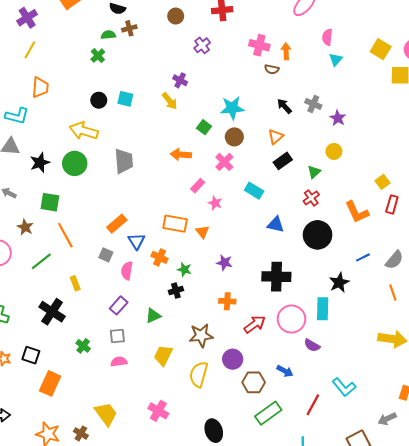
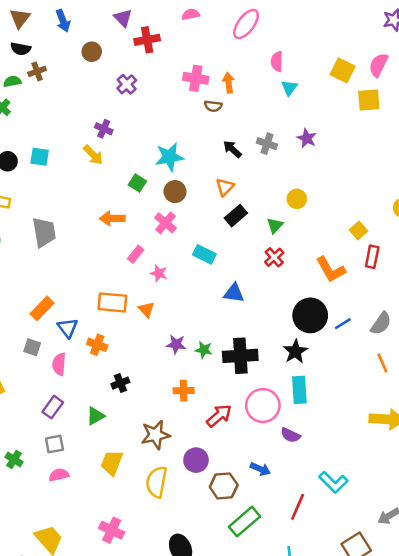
purple star: (338, 118) -> (307, 138), moved
black circle: (318, 235) -> (310, 315), moved
green star: (184, 269) -> (204, 350), moved
black star: (339, 283) -> (295, 351), moved

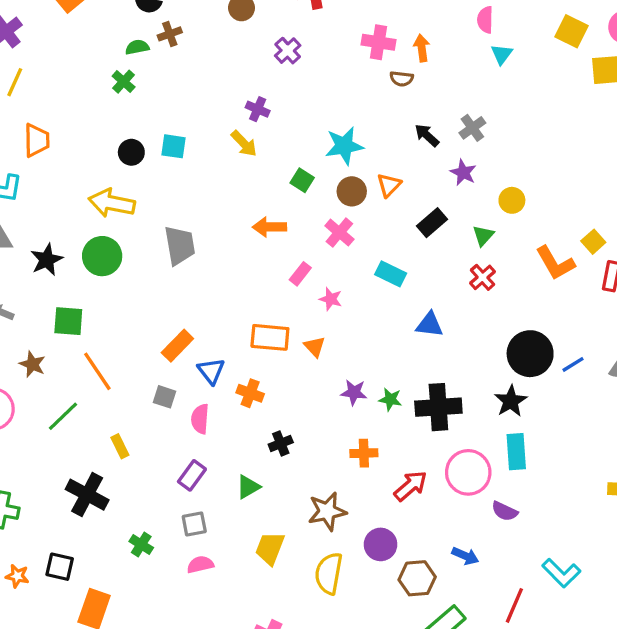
purple star: (307, 138) -> (463, 173), moved
gray cross: (267, 144) -> (472, 128), turned 36
orange triangle: (225, 187) -> (389, 185), moved
orange L-shape: (331, 270) -> (555, 263), moved

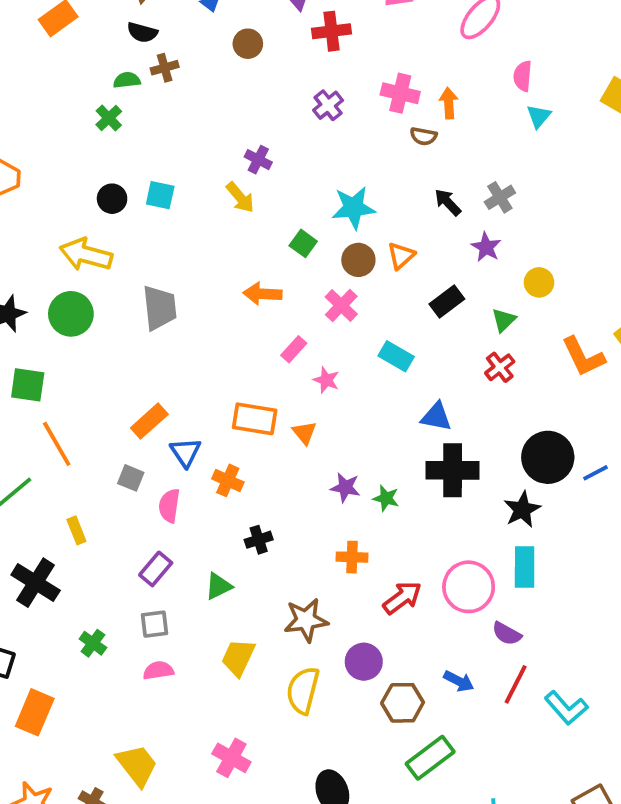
purple cross: (288, 51) -> (328, 105), moved
black cross: (438, 407) -> (453, 470), moved
red line: (514, 605) -> (516, 684), moved

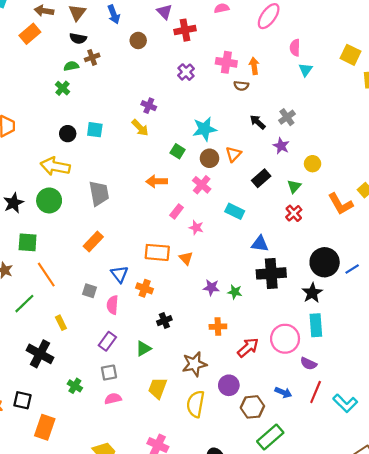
orange rectangle: (149, 421) -> (93, 242), moved

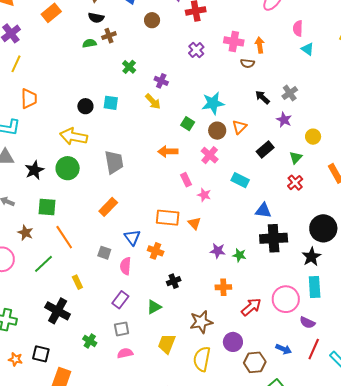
cyan triangle: (306, 70) -> (308, 49), turned -32
green cross: (63, 88) -> (129, 67), moved
pink rectangle: (177, 211) -> (186, 180), turned -64

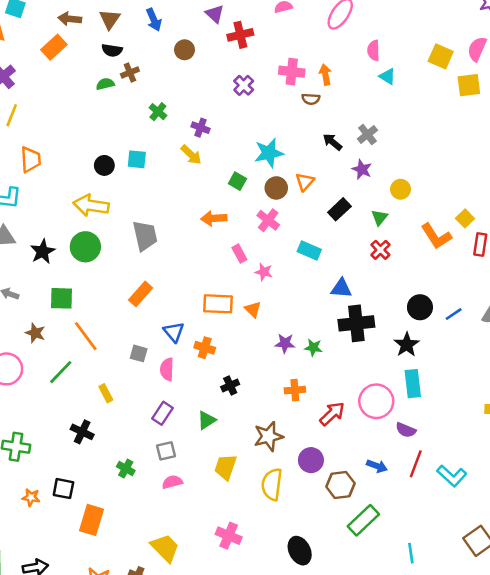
black circle: (323, 228) -> (420, 307), size x0.7
black cross: (58, 311) -> (82, 432), size x0.7

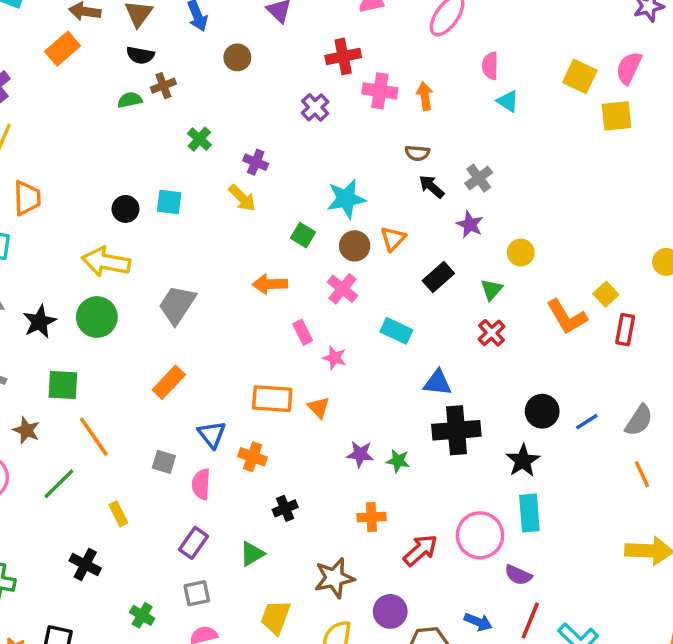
red cross: (240, 35) -> (343, 56), moved
brown semicircle: (311, 99) -> (417, 153), moved
gray trapezoid: (145, 236) -> (177, 305), turned -136

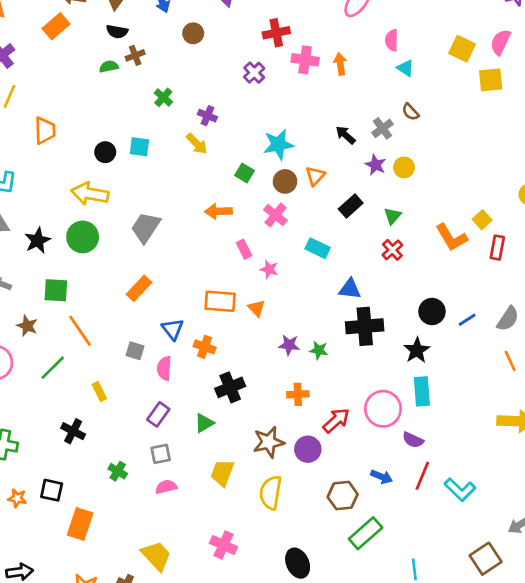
brown semicircle: (417, 153) -> (410, 112), moved, turned 42
orange trapezoid: (27, 198) -> (45, 131), moved
yellow circle: (521, 253) -> (404, 167), moved
black cross: (285, 508) -> (230, 387), size x1.5
purple circle: (390, 611) -> (308, 449), moved

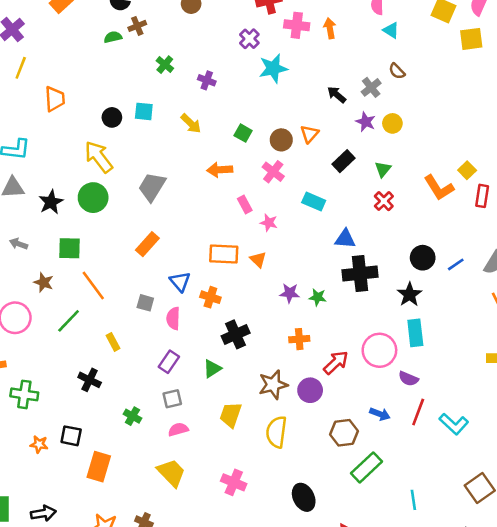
yellow arrow: (197, 144) -> (191, 123), moved
cyan star: (278, 144) -> (273, 68), moved
yellow arrow: (90, 194) -> (99, 157), turned 44
yellow trapezoid: (156, 556) -> (171, 473), moved

